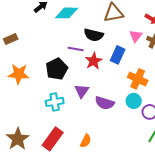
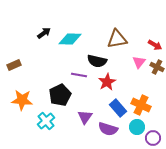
blue rectangle: (118, 55) -> (118, 108), moved, turned -66
red star: (94, 61) -> (107, 82), moved
cyan cross: (55, 102) -> (46, 121), moved, turned -30

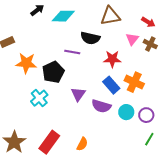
red star: (107, 82) -> (112, 59), moved, turned 30
orange star: (22, 100) -> (26, 63), moved
cyan circle: (137, 127) -> (126, 112), moved

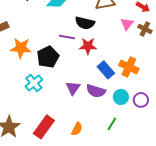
red star: (112, 59) -> (88, 46), moved
purple triangle: (78, 94) -> (73, 88), moved
green line: (149, 139) -> (112, 124), moved

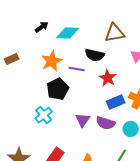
red star: (88, 46) -> (108, 78), moved, turned 30
orange star: (21, 48) -> (52, 61), moved, turned -30
blue rectangle: (106, 70) -> (116, 102), turned -72

